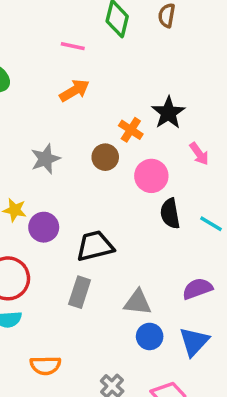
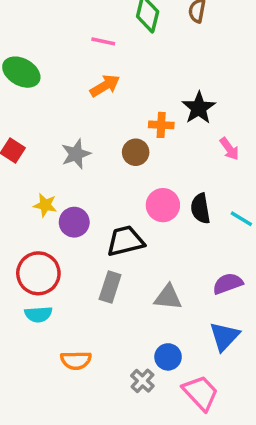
orange cross: (131, 130) -> (161, 125), turned -30
pink circle: (151, 176) -> (163, 205), moved
blue circle: (150, 336) -> (168, 357), moved

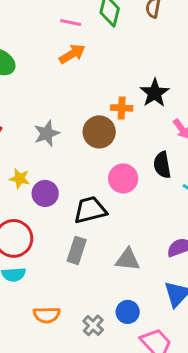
pink line: (103, 41) -> (71, 22), moved
orange arrow: (105, 86) -> (72, 54), moved
brown circle: (136, 152) -> (99, 132), size x1.4
black semicircle: (200, 209) -> (162, 165), moved
gray cross: (142, 381) -> (93, 325), moved

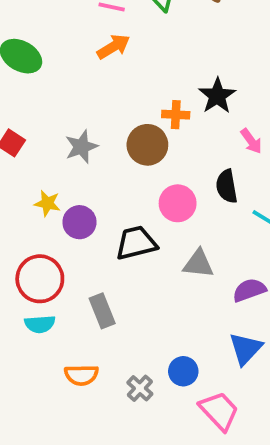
gray rectangle: (77, 250) -> (102, 311), moved, turned -40
gray triangle: (128, 259) -> (198, 264), moved

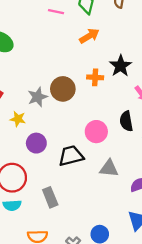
orange arrow: (113, 47) -> (89, 36), moved
brown circle: (147, 145) -> (63, 89), moved
yellow star: (47, 203) -> (18, 119), moved

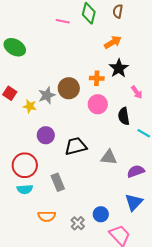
orange arrow: (89, 36) -> (113, 42), moved
yellow star: (18, 119) -> (30, 106), moved
pink circle: (96, 132) -> (98, 104), moved

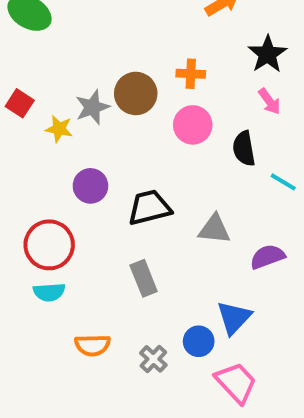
black star: (119, 68) -> (267, 54), moved
gray rectangle: (58, 182) -> (144, 278), moved
blue triangle: (134, 202) -> (234, 318), moved

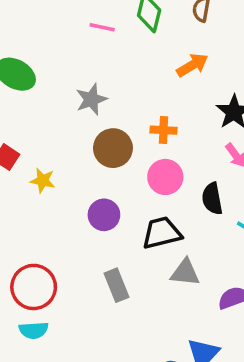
gray star: (92, 107) -> (91, 99), moved
purple circle: (90, 186) -> (104, 215), moved
black trapezoid: (149, 208) -> (162, 233), moved
gray rectangle: (144, 278) -> (117, 285), moved

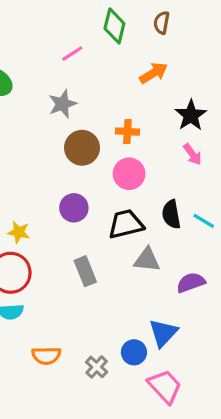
pink line: (102, 27) -> (72, 54), moved, turned -45
yellow star: (43, 181) -> (19, 232), moved
black semicircle: (212, 199) -> (171, 214), moved

